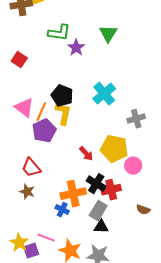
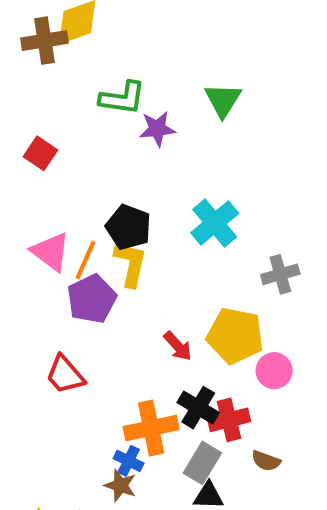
purple star: (76, 48) -> (157, 129), turned 30
brown star: (27, 192) -> (120, 485), moved
brown semicircle: (143, 210) -> (266, 461), moved

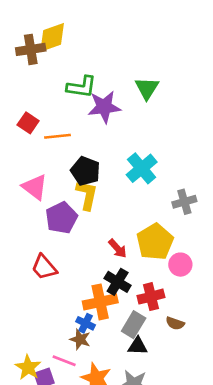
purple star: (157, 129) -> (104, 107), size x1.4
orange line: (86, 260) -> (57, 136), moved, turned 60
yellow pentagon: (235, 336) -> (155, 242), turned 30
black cross: (198, 408) -> (118, 282), moved

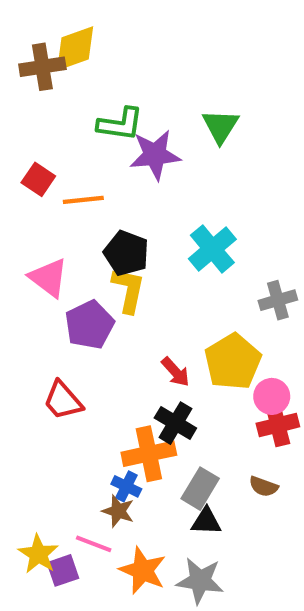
red cross: (151, 297) -> (278, 425), moved

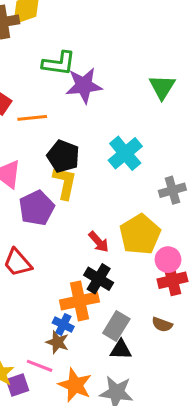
green triangle: (221, 126) -> (162, 87), moved

